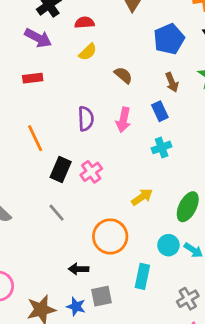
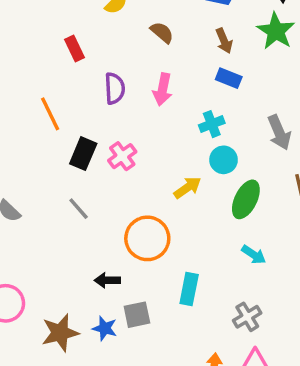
red rectangle: (33, 78) -> (74, 49), moved, turned 72
blue rectangle: (160, 111) -> (229, 78), moved, turned -42
cyan circle: (168, 245) -> (224, 160), moved

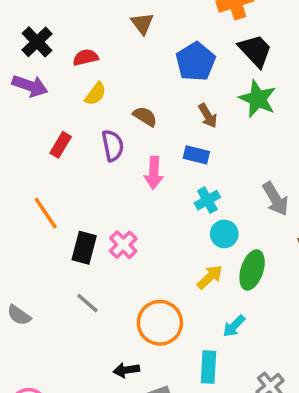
red rectangle: (74, 49) -> (61, 145), turned 65
blue rectangle: (229, 78) -> (196, 155), moved
purple semicircle: (115, 88) -> (113, 146), moved
yellow arrow: (187, 188) -> (210, 277), moved
cyan arrow: (254, 255) -> (234, 326), moved, turned 110

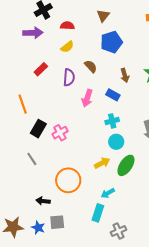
blue pentagon: (196, 62) -> (111, 42), moved
purple arrow: (30, 86) -> (33, 33), turned -36
cyan rectangle: (208, 367) -> (98, 213), moved

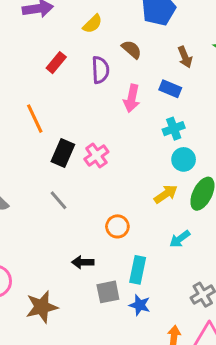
orange circle: (68, 180) -> (117, 226), size x0.6
cyan rectangle: (98, 213) -> (138, 270), moved
blue star: (38, 228) -> (140, 305), moved

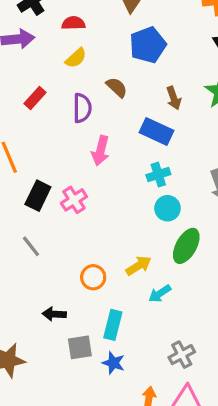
blue rectangle: (170, 89) -> (156, 131), size x1.4
pink arrow: (132, 98) -> (101, 151), moved
yellow arrow: (166, 194) -> (139, 266), moved

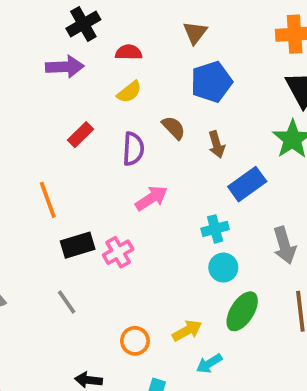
brown arrow: (174, 98) -> (217, 144), moved
blue rectangle: (156, 131) -> (247, 184), moved, turned -64
pink arrow: (101, 151) -> (151, 198), turned -140
black rectangle: (38, 196) -> (78, 245), turned 44

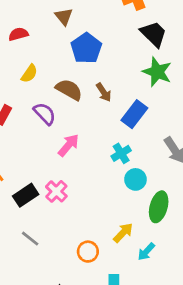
red semicircle: (129, 52) -> (18, 34), moved
brown semicircle: (174, 128) -> (69, 90), size x1.4
purple semicircle: (133, 149) -> (45, 114), turned -30

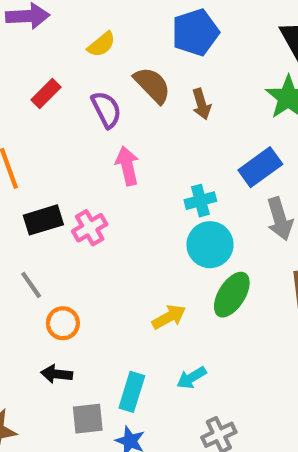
blue rectangle: (134, 114) -> (260, 167), moved
pink arrow: (68, 145) -> (127, 166), turned -70
cyan circle: (135, 179) -> (210, 245), size x1.4
orange circle: (88, 252) -> (63, 323), moved
cyan arrow: (146, 252) -> (192, 378), moved

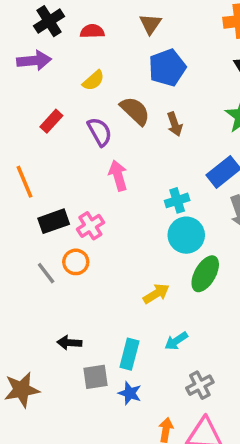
orange circle: (63, 323) -> (76, 262), moved

